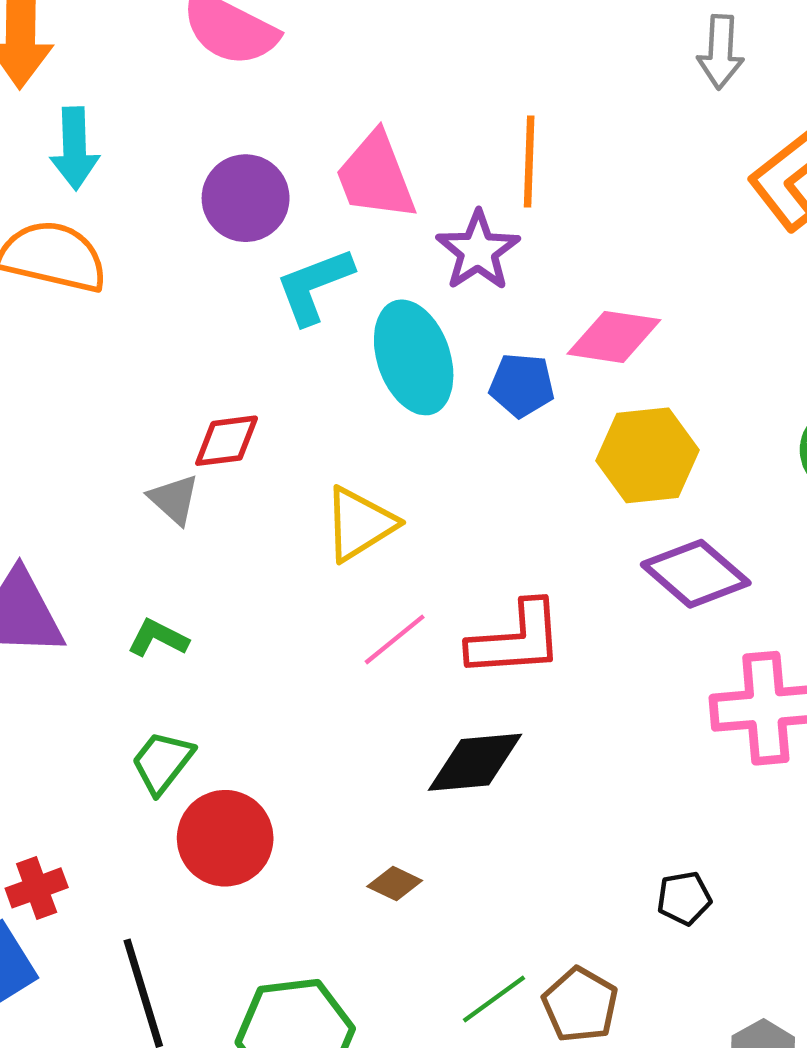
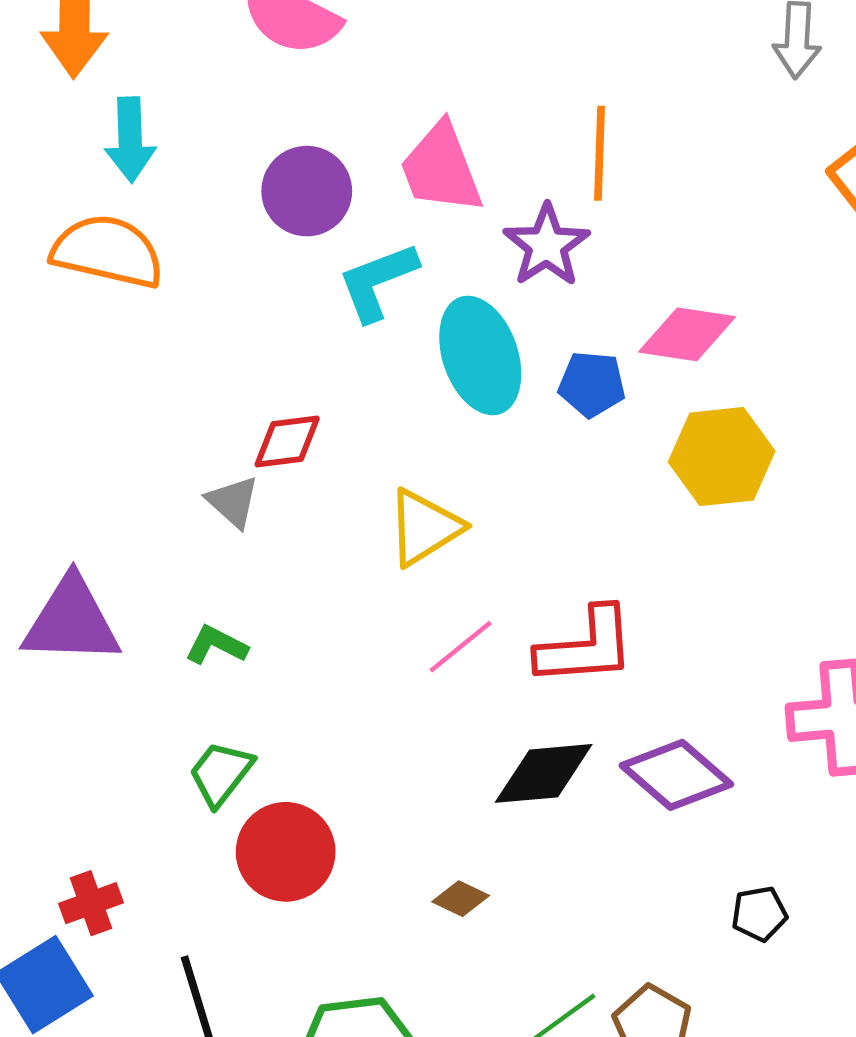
purple diamond: (696, 574) -> (676, 775), moved

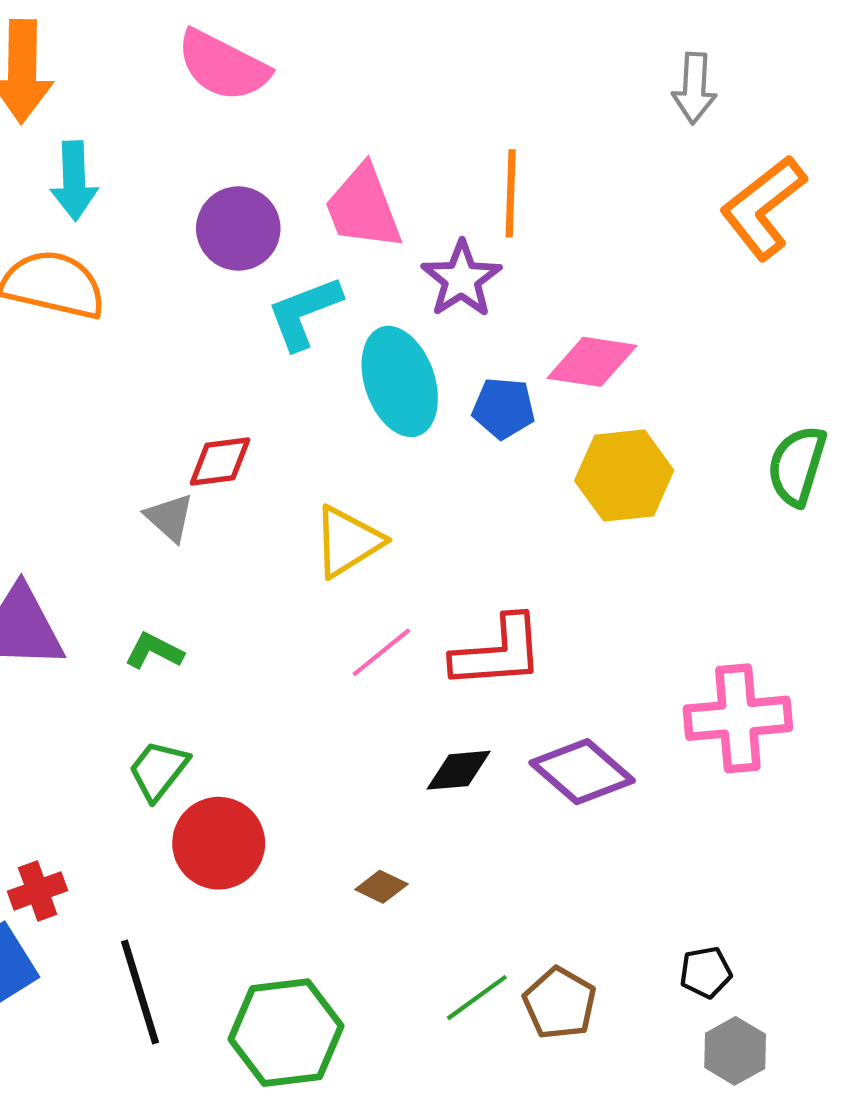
black diamond: (544, 773) -> (459, 770), size x0.7
black pentagon: (759, 914) -> (706, 972), moved

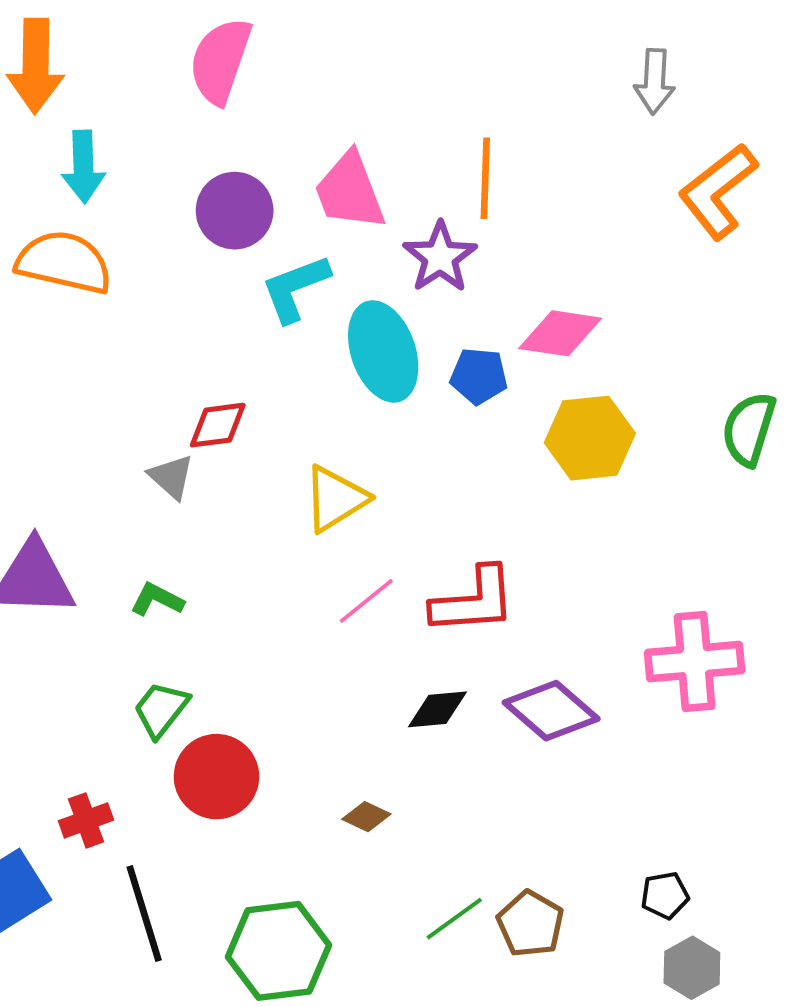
pink semicircle: (223, 66) -> (220, 61), turned 82
red cross: (38, 891) -> (86, 820), moved

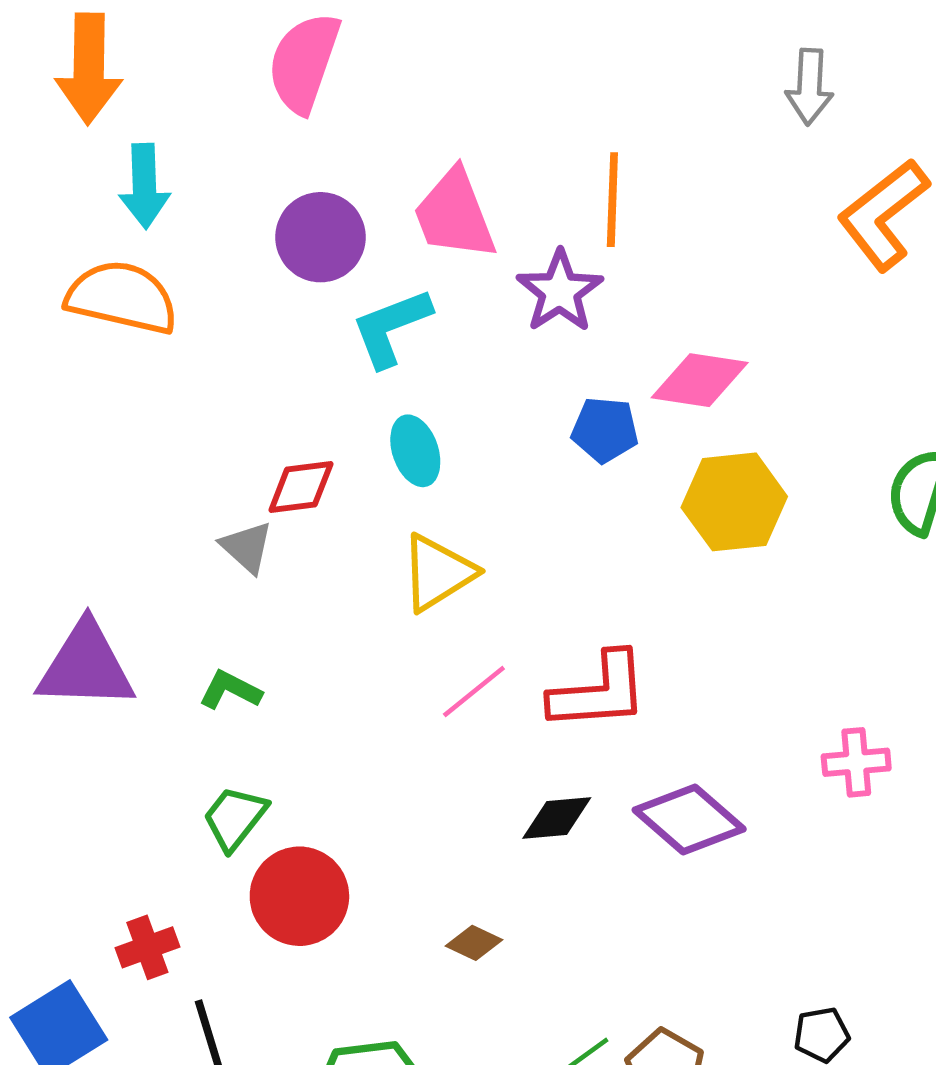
cyan ellipse: (383, 351) -> (415, 451), moved, size x0.6
pink cross: (695, 662) -> (856, 762), size x0.6

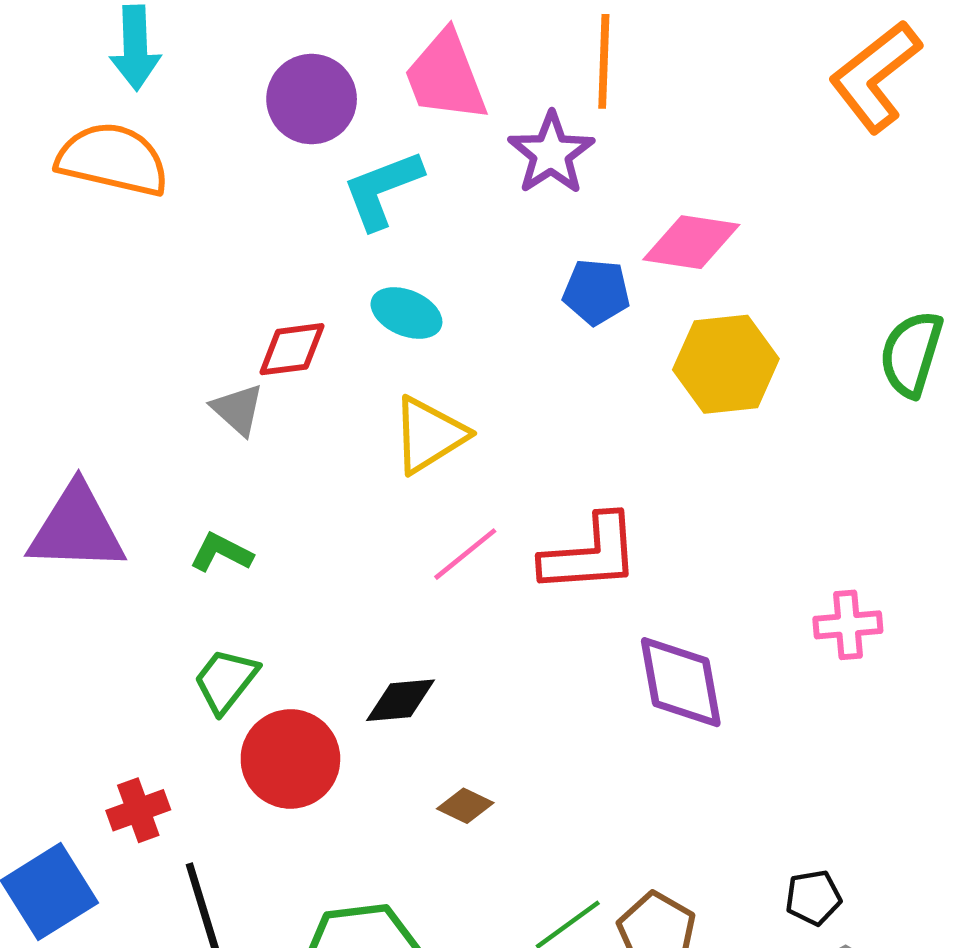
cyan ellipse: (415, 451) -> (406, 313), turned -48
black diamond: (557, 818) -> (400, 700), moved
purple diamond: (689, 819) -> (681, 682), turned 39

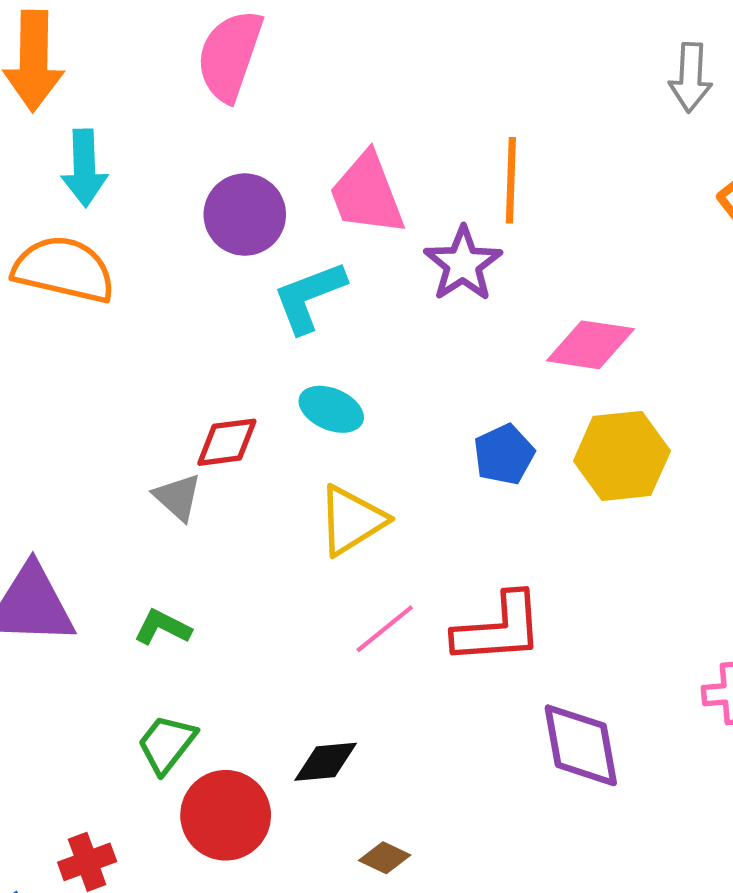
blue pentagon: (596, 292) -> (504, 455), moved, turned -30

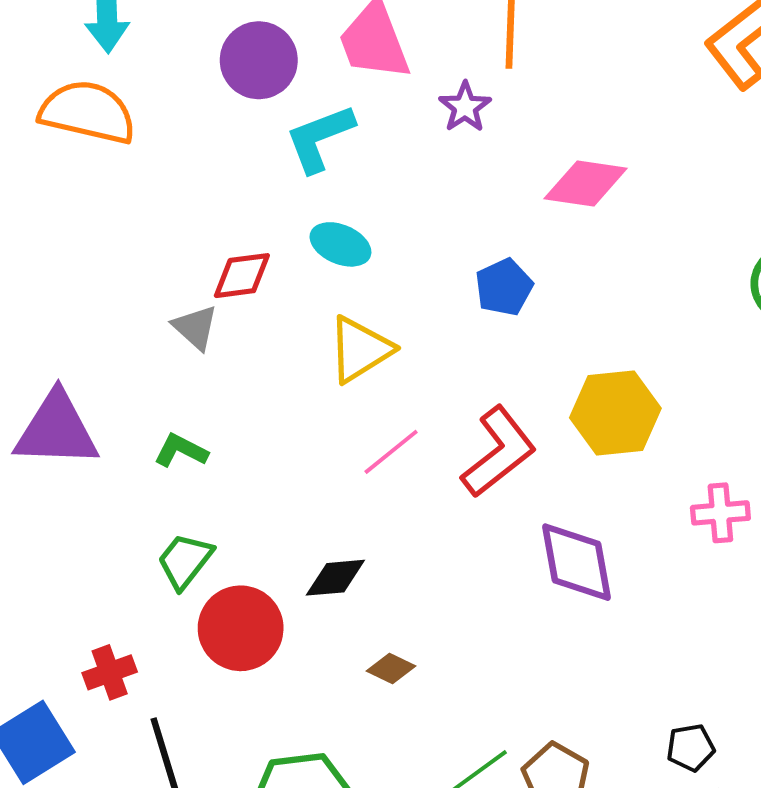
purple star: (463, 264) -> (465, 107), size x0.7
yellow hexagon: (622, 456) -> (615, 413), moved
red L-shape: (499, 629) -> (499, 452), turned -34

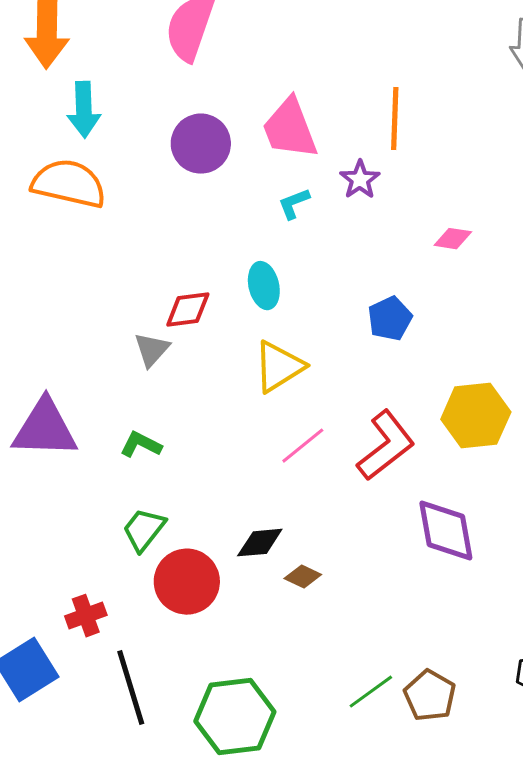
cyan L-shape: (320, 138) -> (294, 204), moved, size x0.6
pink diamond: (586, 183) -> (453, 239), size x0.6
cyan ellipse: (340, 244) -> (264, 286), turned 54
gray triangle: (195, 327) -> (152, 350), turned 30
brown diamond: (391, 668) -> (303, 577), moved

